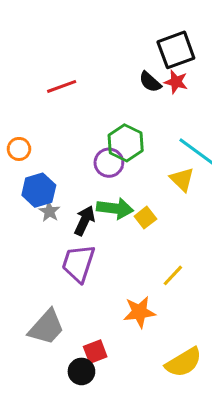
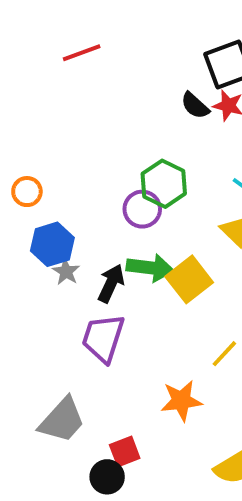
red line: (62, 86) -> (82, 53), moved
yellow square: (145, 218) -> (189, 279), size x1.6

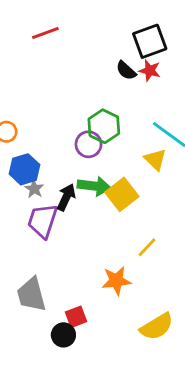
purple trapezoid: (103, 338) -> (43, 221), moved
gray trapezoid: (62, 420) -> (31, 295), turned 123

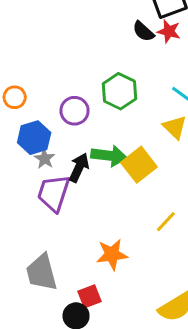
purple circle: (88, 144) -> (75, 111), moved
orange star: (116, 281) -> (112, 254), moved

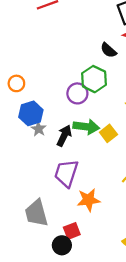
black semicircle: (143, 31) -> (108, 50), moved
purple circle: (75, 111) -> (77, 93), moved
yellow square: (139, 165) -> (108, 133), size x0.7
purple trapezoid: (54, 193) -> (66, 173), moved

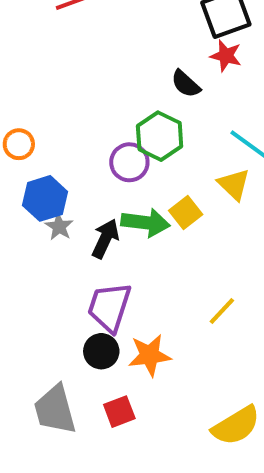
yellow square: (108, 133) -> (186, 213), moved
gray trapezoid: (36, 213) -> (55, 410), moved
black circle: (62, 245) -> (101, 351), moved

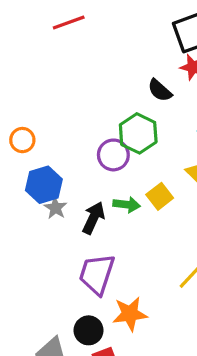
green arrow: (145, 223) -> (127, 205), size x0.7
black circle: (101, 351) -> (89, 330), moved

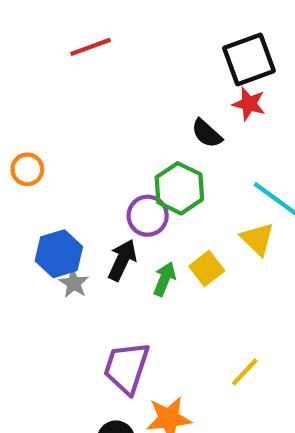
orange circle: (22, 140) -> (27, 169), moved
green arrow: (127, 205) -> (164, 279), turned -75
black arrow: (94, 218) -> (122, 260), moved

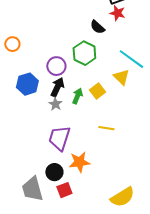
purple circle: (148, 216) -> (56, 66), moved
gray star: (74, 283) -> (55, 104), moved
yellow line: (245, 372) -> (106, 128), moved, turned 56

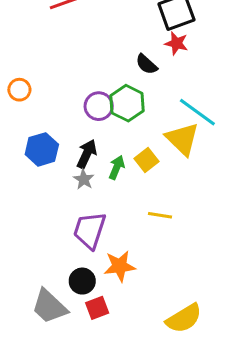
purple circle: (56, 66) -> (99, 106), moved
yellow triangle: (121, 77) -> (182, 139), size x1.4
gray trapezoid: (32, 189) -> (49, 306), turned -32

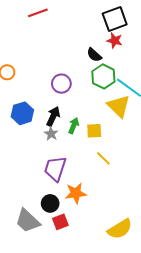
green hexagon: (127, 103) -> (103, 76), moved
yellow square: (147, 160) -> (94, 131), moved, turned 35
yellow line: (160, 215) -> (103, 158), turned 35

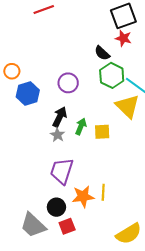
blue hexagon: (22, 113) -> (28, 94), moved
yellow line: (103, 158) -> (103, 192), moved, turned 49

